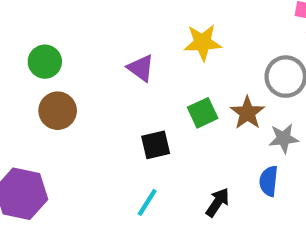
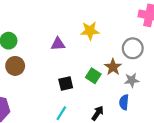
purple triangle: (141, 68) -> (58, 44), turned -40
green square: (203, 113) -> (93, 76), moved, turned -32

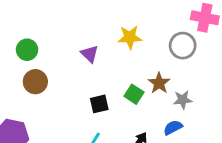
purple triangle: (58, 44) -> (90, 54), turned 48
gray circle: (133, 48) -> (183, 46), moved
blue semicircle: (124, 102) -> (173, 128), turned 56

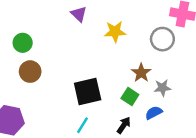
purple triangle: (90, 54) -> (79, 14), moved
green square: (134, 94) -> (130, 96), moved
black square: (99, 104) -> (88, 91), size x1.6

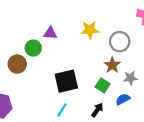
purple triangle: (79, 14) -> (50, 33), moved, turned -40
gray circle: (162, 39) -> (120, 42), moved
green circle: (23, 43) -> (33, 48), moved

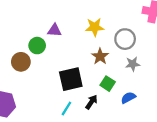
brown star: (112, 65) -> (100, 56), moved
gray star: (130, 78) -> (133, 64), moved
black arrow: (97, 110) -> (91, 102), moved

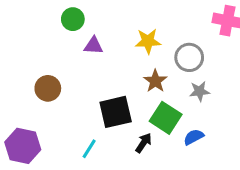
green circle: (37, 46) -> (73, 19), moved
green square: (108, 84) -> (166, 118), size x1.5
cyan line: (66, 108) -> (89, 149), moved

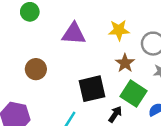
green circle: (73, 19) -> (30, 12), moved
purple triangle: (93, 46) -> (74, 34), size x1.5

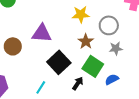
purple triangle: (74, 34) -> (42, 33), moved
black square: (92, 89) -> (59, 62), turned -30

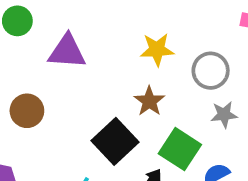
purple triangle: (42, 33) -> (67, 51), moved
brown star: (86, 41) -> (149, 101), moved

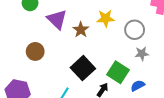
purple triangle: (67, 51) -> (57, 19), turned 40
brown star: (149, 101) -> (81, 30), moved

